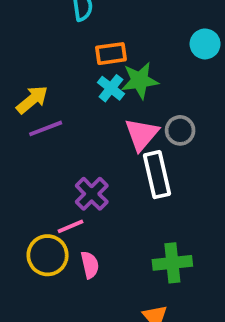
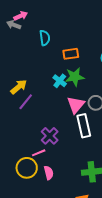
orange rectangle: (111, 54) -> (71, 54), moved
purple line: (46, 128) -> (26, 102), turned -30

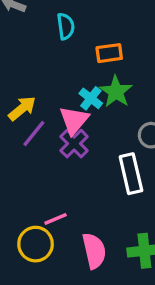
green star: (75, 77) -> (116, 92), turned -30
pink triangle: (76, 105) -> (74, 120), moved
purple cross: (50, 136) -> (74, 144), moved
pink semicircle: (49, 173) -> (94, 251), moved, size x1.5

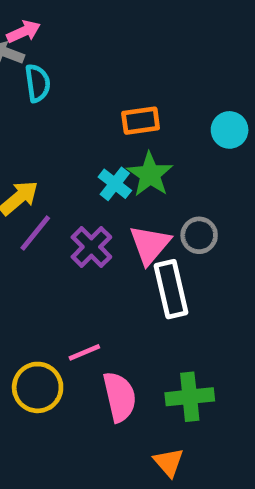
cyan semicircle: (66, 26) -> (38, 83), moved
pink triangle: (74, 120) -> (150, 245), moved
pink line: (56, 219) -> (84, 352), moved

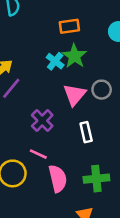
purple cross: (91, 247) -> (42, 121), moved
white rectangle: (171, 289) -> (86, 132), moved, size x0.7
pink line: (84, 352) -> (38, 154), turned 48

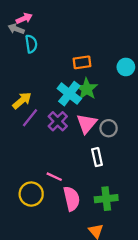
cyan cross: (55, 61) -> (69, 94), size x1.5
gray circle: (102, 90) -> (109, 128), moved
purple cross: (42, 121) -> (58, 121), moved

